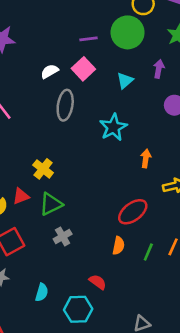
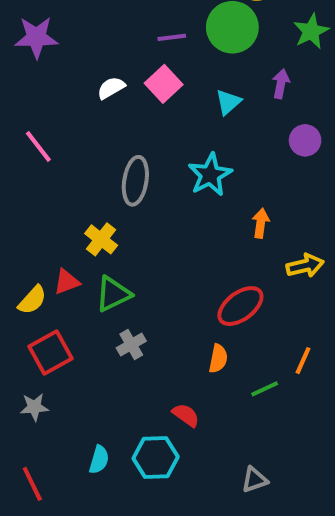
gray ellipse: (65, 105) -> (135, 181), moved
green line: (148, 252) -> (265, 389), moved, turned 42
cyan semicircle: (42, 292) -> (99, 460), moved

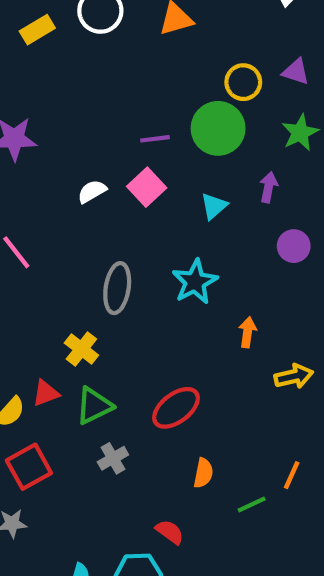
red ellipse: (240, 306) -> (176, 408), moved

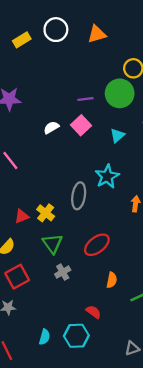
gray ellipse: (117, 288) -> (79, 196), moved
red triangle: (46, 393) -> (22, 216), moved
green triangle: (94, 406) -> (52, 244), turned -40

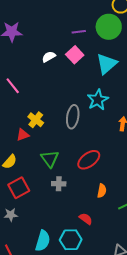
cyan triangle: (117, 135) -> (107, 64), size x1.6
yellow cross: (46, 213) -> (36, 120), moved
gray cross: (63, 272) -> (59, 184), turned 32
cyan semicircle: (44, 337) -> (43, 241), size x1.5

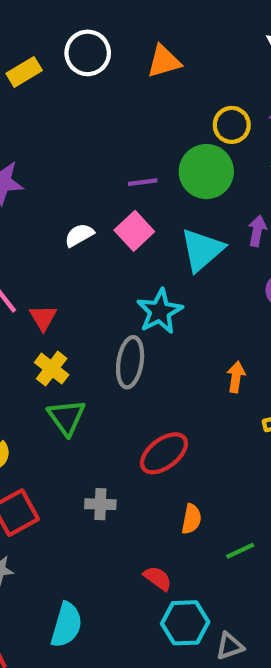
cyan star: (98, 100) -> (160, 311), moved
red triangle: (23, 135) -> (43, 318), moved, turned -40
green triangle: (50, 159) -> (66, 417), moved
cyan hexagon: (71, 240) -> (185, 623), moved

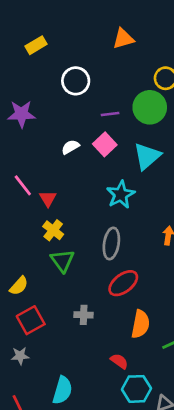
white circle: (88, 53) -> (76, 81), moved
gray ellipse: (130, 362) -> (111, 243), moved
orange semicircle: (191, 519) -> (140, 324), size x1.5

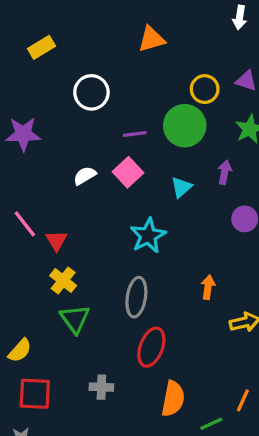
cyan triangle: (147, 156) -> (181, 187), size x0.6
red ellipse: (123, 283) -> (151, 347), turned -32
red square: (31, 320) -> (35, 394), turned 32

